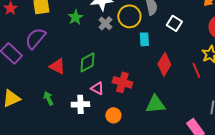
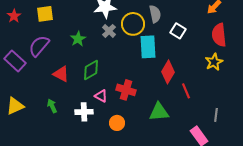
green star: (75, 17) -> (78, 39), moved
cyan rectangle: (144, 39) -> (148, 47), size x1.6
red line: (196, 70) -> (186, 91), moved

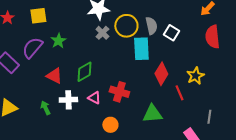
gray semicircle: (155, 14) -> (151, 26), moved
green star: (78, 39) -> (58, 41), moved
yellow star: (214, 62) -> (195, 76), moved
white cross: (84, 112) -> (68, 100), moved

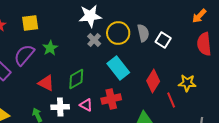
cyan rectangle: (141, 49) -> (118, 68), moved, turned -35
yellow star: (195, 76) -> (187, 83), turned 30
red cross: (119, 92) -> (111, 99), turned -30

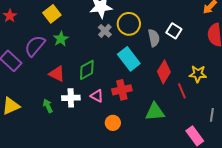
yellow square: (30, 23) -> (52, 14), moved, turned -30
gray semicircle: (143, 33) -> (154, 38), moved

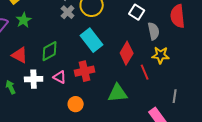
gray semicircle: (154, 38) -> (154, 31), moved

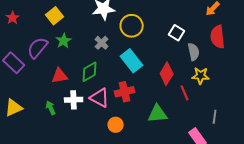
gray cross: (68, 12) -> (102, 43), moved
red triangle: (20, 55) -> (60, 76), turned -36
pink triangle: (60, 77) -> (100, 98), size x1.5

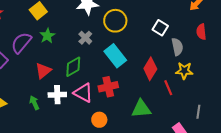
red semicircle: (218, 37) -> (201, 32), size x0.7
red triangle: (60, 76) -> (43, 71), turned -30

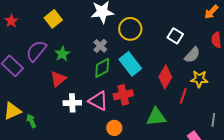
green star: (47, 36) -> (62, 54), moved
gray semicircle: (177, 47) -> (192, 55), turned 54
green diamond: (73, 67) -> (102, 68), moved
red line: (168, 88) -> (183, 96), turned 42
green arrow: (34, 103) -> (31, 121), moved

